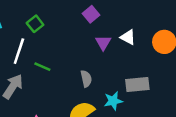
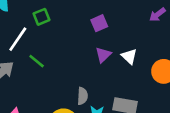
gray semicircle: (86, 79) -> (83, 96), moved

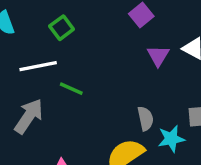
white line: (18, 39) -> (38, 66), turned 60

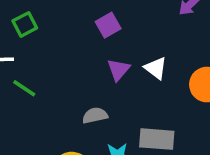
gray semicircle: (145, 119) -> (95, 115), moved, turned -100

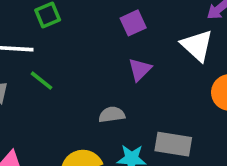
white triangle: (156, 68) -> (197, 45), moved, size x1.4

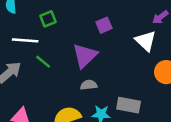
purple triangle: (140, 69) -> (85, 56), moved, size x1.6

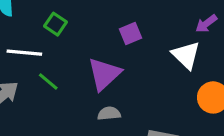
green square: (48, 19) -> (55, 24), turned -35

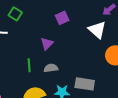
purple triangle: (104, 74) -> (47, 44), size x0.6
green line: (48, 81) -> (29, 65), moved, turned 48

